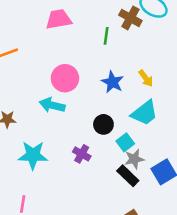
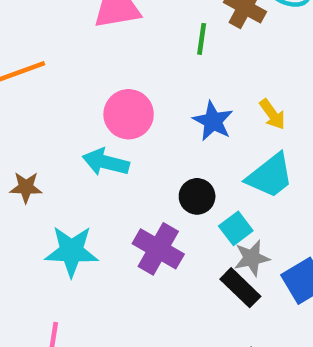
purple cross: (82, 154) -> (158, 249), size x1.5

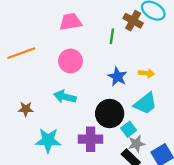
pink circle: (129, 114) -> (70, 61), moved
yellow arrow: (272, 114) -> (147, 73), turned -48
black circle: (197, 196) -> (110, 114), size x1.6
purple cross: (158, 249) -> (91, 139), turned -30

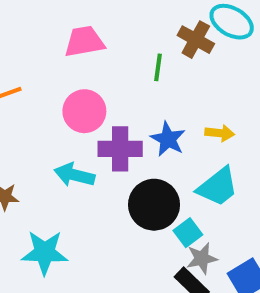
purple cross: (91, 139) -> (120, 149), moved

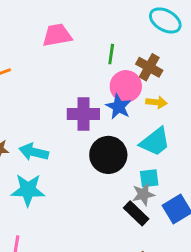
brown cross: (196, 40) -> (149, 67), moved
pink circle: (84, 111) -> (126, 86), moved
cyan arrow: (74, 175) -> (34, 152), moved
cyan square: (188, 233) -> (149, 178), moved, turned 30

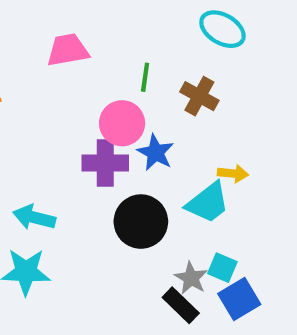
pink circle: (126, 86) -> (122, 123), moved
yellow arrow: (157, 102) -> (233, 173), moved
cyan square: (149, 178) -> (222, 268), moved, turned 30
gray star: (143, 194) -> (191, 278), turned -30

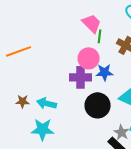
pink trapezoid: (68, 50) -> (92, 23), moved, turned 55
blue star: (156, 153) -> (105, 72), turned -30

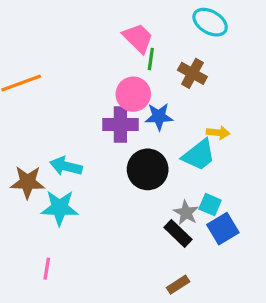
brown star: (23, 101) -> (28, 182), moved, size x1.5

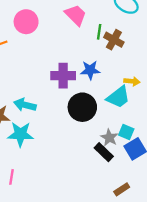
green line: (151, 59) -> (99, 32), moved
pink circle: (133, 94) -> (26, 22), moved
brown rectangle: (178, 285) -> (122, 189), moved

